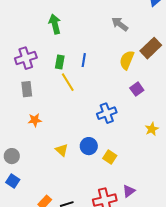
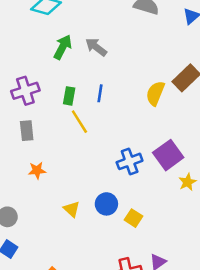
green arrow: (55, 24) -> (63, 47), turned 42
gray arrow: (120, 24) -> (96, 47), moved
purple square: (137, 89) -> (168, 155), moved, size x1.6

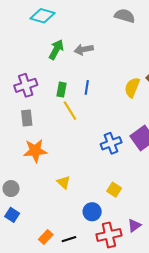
gray arrow: (96, 47) -> (84, 50), turned -48
orange star: (37, 171) -> (35, 151), size x1.6
blue circle: (106, 204) -> (92, 212), moved

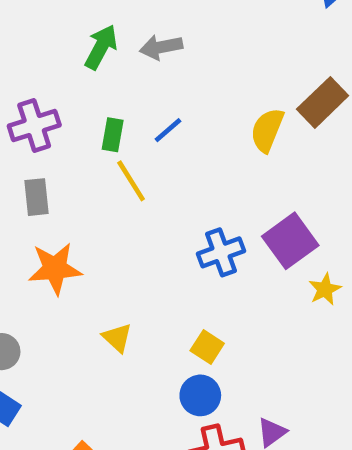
blue line: (87, 87) -> (168, 130), turned 40
yellow square: (114, 190) -> (207, 347), moved
blue circle: (92, 212) -> (200, 395), moved

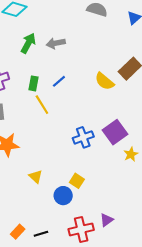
yellow semicircle: (267, 130) -> (104, 81), turned -72
blue circle: (200, 395) -> (63, 196), moved

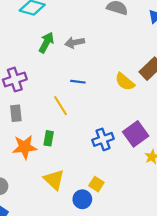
blue line: (59, 81) -> (78, 82), turned 48
green rectangle: (34, 83) -> (49, 138), moved
yellow triangle: (36, 177) -> (54, 180), size x1.5

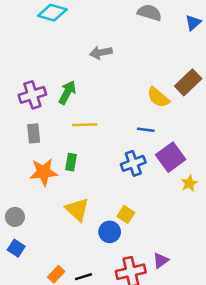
green arrow: (46, 42) -> (67, 92), moved
blue line: (78, 82) -> (146, 130), moved
yellow line: (61, 106) -> (85, 125), turned -60

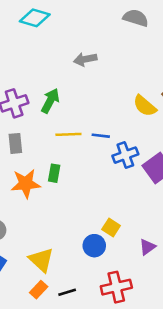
blue line: (146, 130) -> (101, 136), moved
blue cross: (133, 163) -> (125, 155), moved
yellow triangle: (77, 209) -> (41, 260), moved
purple triangle: (161, 261) -> (147, 247), moved

